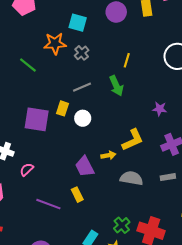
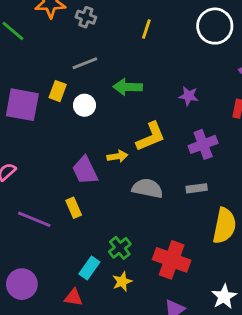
gray cross: (82, 53) -> (86, 17), turned -32
green arrow: (116, 86) -> (128, 87), moved, turned 114
green cross: (122, 225) -> (120, 248), moved

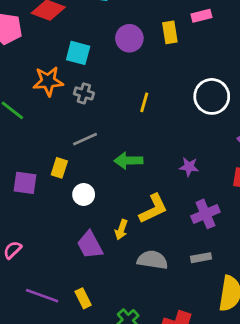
purple square: (22, 105) -> (25, 183), size x0.7
white circle: (84, 105) -> (84, 194), moved
yellow arrow: (117, 156) -> (121, 230), turned 120
yellow rectangle: (74, 208) -> (83, 298), moved

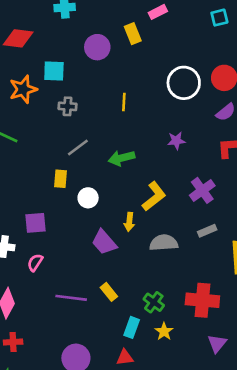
orange star: (48, 81) -> (23, 89), moved
purple star: (189, 167) -> (176, 141), moved
purple square: (25, 183) -> (35, 223), moved

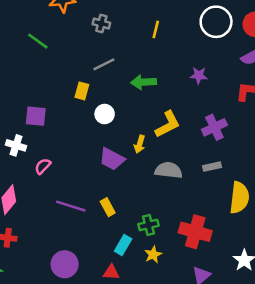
purple square: (35, 223) -> (36, 116), moved
purple trapezoid: (104, 242) -> (112, 159), turned -32
green cross: (154, 302) -> (149, 225), turned 30

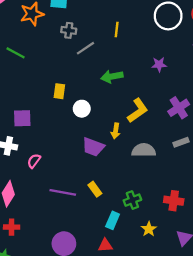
gray line: (104, 64) -> (86, 48), moved
red cross: (195, 232) -> (174, 201), size x0.7
yellow star: (153, 255) -> (149, 229), moved

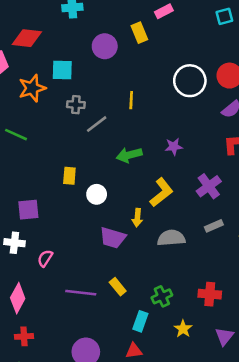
purple star: (159, 64) -> (174, 147), moved

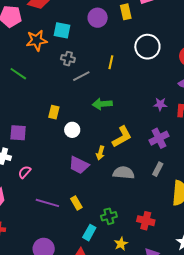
white circle: (190, 81) -> (147, 47), moved
purple star: (174, 147) -> (160, 104), moved
gray rectangle: (214, 226) -> (158, 169), turned -48

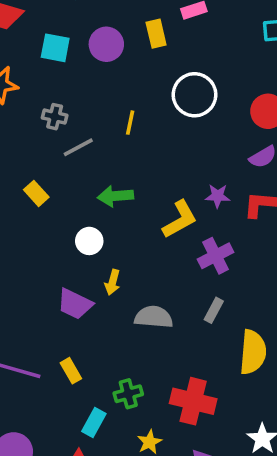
cyan square: (62, 30) -> (55, 48), moved
yellow rectangle: (54, 112) -> (36, 193), moved, turned -56
white circle: (72, 130) -> (89, 241), moved
yellow L-shape: (122, 137) -> (180, 219), moved
red cross: (146, 221) -> (193, 401), size x1.4

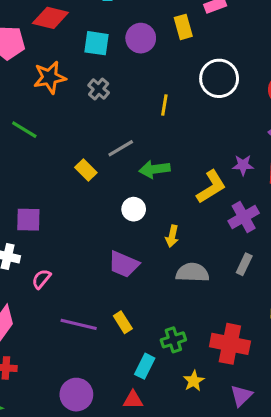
gray cross: (55, 117) -> (99, 89), moved, turned 30
gray line: (78, 147) -> (121, 148), moved
yellow arrow: (113, 282) -> (172, 236), moved

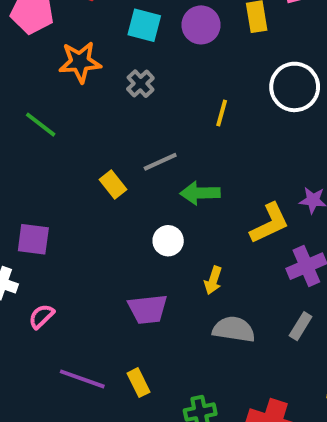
purple trapezoid: (124, 264) -> (148, 309), turned -36

